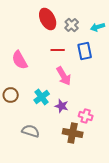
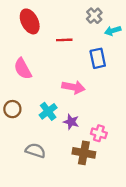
red ellipse: (48, 19) -> (30, 21), moved
gray cross: (72, 25) -> (94, 16), moved
red line: (58, 50) -> (64, 40), moved
pink arrow: (64, 76) -> (73, 87), turned -48

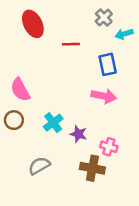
pink semicircle: (23, 69) -> (20, 90), moved
pink arrow: (73, 87) -> (104, 96), moved
gray semicircle: (35, 151) -> (39, 166), turned -48

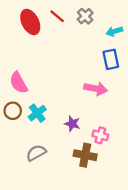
gray cross: (104, 18) -> (85, 16), moved
red line: (71, 44) -> (57, 16), moved, turned 42
blue rectangle: (108, 64) -> (111, 59), moved
cyan cross: (53, 123) -> (37, 113), moved

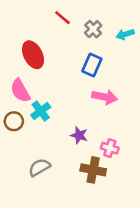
gray cross: (85, 16) -> (93, 29), moved
red ellipse: (30, 22) -> (33, 55), moved
blue rectangle: (111, 59) -> (92, 65), moved, turned 36
cyan cross: (37, 113) -> (41, 111), moved

